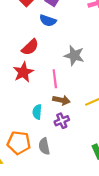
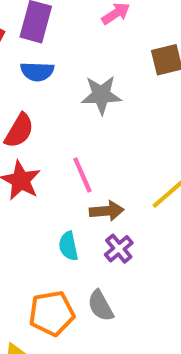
gray star: (74, 56) -> (101, 95), moved

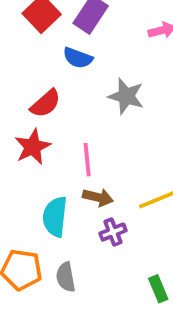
cyan semicircle: (68, 246) -> (55, 217), size x1.5
purple cross: (119, 249) -> (113, 232), moved

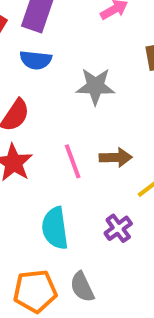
brown arrow: (98, 197) -> (116, 157), moved

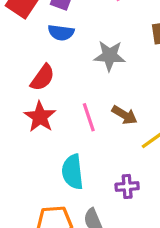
brown arrow: (116, 157) -> (124, 115), turned 30
purple cross: (118, 228) -> (127, 186), moved, turned 30

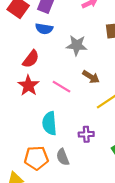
brown arrow: (124, 115) -> (91, 77), moved
pink line: (89, 117) -> (61, 87), turned -42

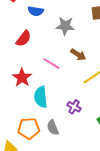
red star: (28, 85) -> (22, 78), moved
purple cross: (86, 134) -> (74, 107), turned 32

